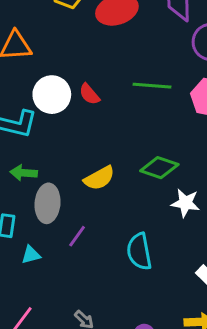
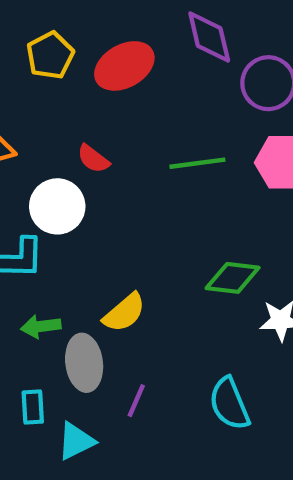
red semicircle: (89, 94) -> (93, 159), moved
yellow semicircle: (99, 178) -> (124, 313), moved
cyan triangle: (31, 255) -> (76, 441), size x1.4

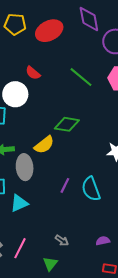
yellow pentagon: (50, 55) -> (15, 24), turned 30
green line: (197, 163) -> (81, 77), turned 45
green diamond: (233, 278) -> (67, 124), moved
purple line: (136, 401) -> (65, 185), moved

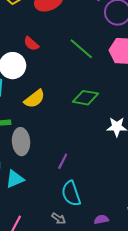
green diamond: (67, 124) -> (85, 98), moved
yellow semicircle: (44, 145) -> (34, 99), moved
cyan semicircle: (91, 189) -> (71, 194), moved

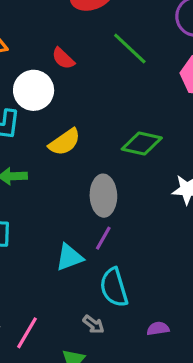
green line: (81, 49) -> (130, 48), moved
gray ellipse: (21, 142) -> (103, 196), moved
cyan triangle: (15, 179) -> (69, 257), moved

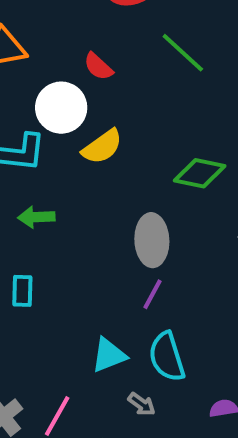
yellow semicircle: (65, 142) -> (102, 147), moved
cyan triangle: (69, 257) -> (109, 355), moved

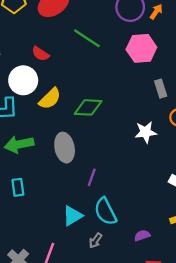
green diamond: (200, 173) -> (88, 107), moved
green arrow: (36, 217) -> (19, 144), size x1.4
gray ellipse: (152, 240) -> (65, 148), moved
gray arrow: (142, 404) -> (95, 241), turned 98

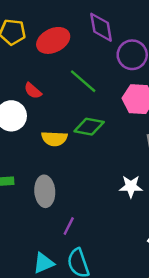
yellow semicircle: (50, 99) -> (54, 139), moved, turned 40
green diamond: (88, 107) -> (89, 127), moved

